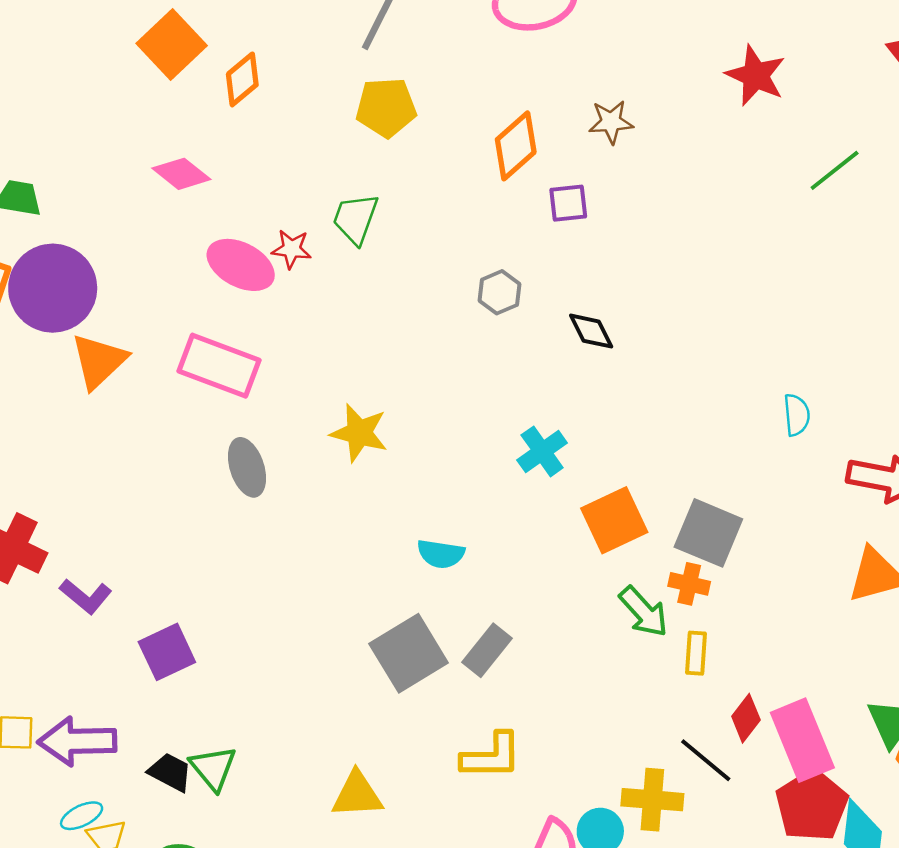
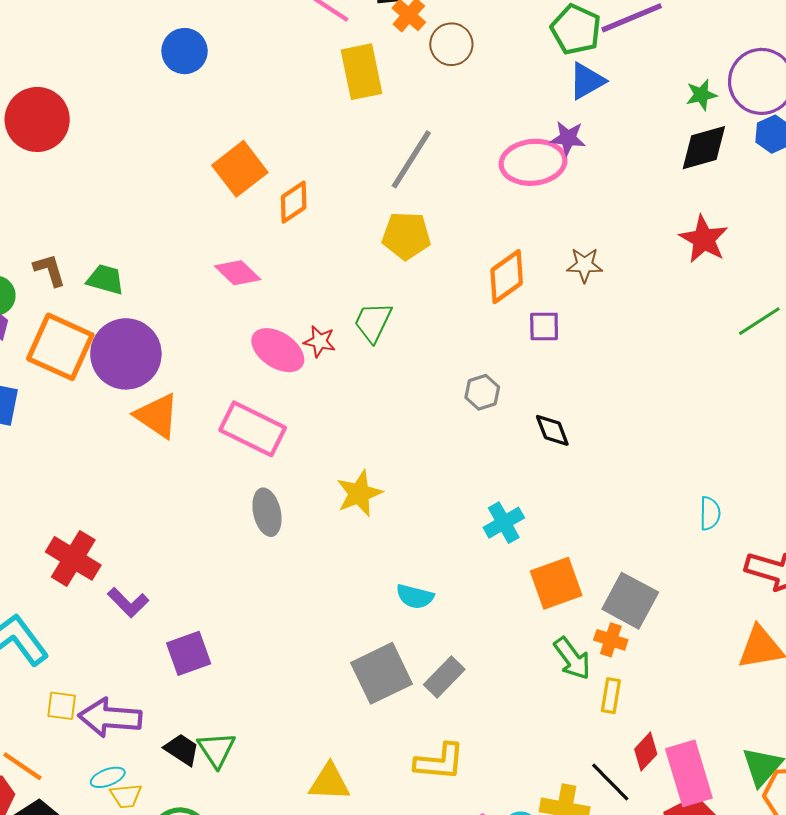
orange triangle: (99, 361) -> (157, 416), turned -48
yellow star: (359, 433) -> (359, 493), turned 30

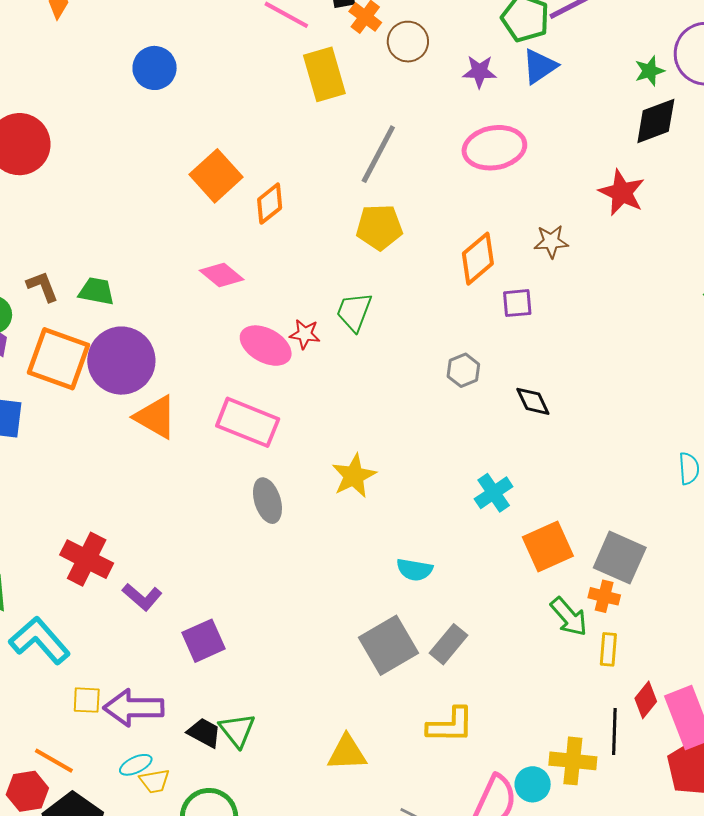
purple star: (568, 138) -> (479, 72), moved
red star: (704, 239) -> (622, 193), moved
black line: (610, 782) -> (614, 731), turned 51

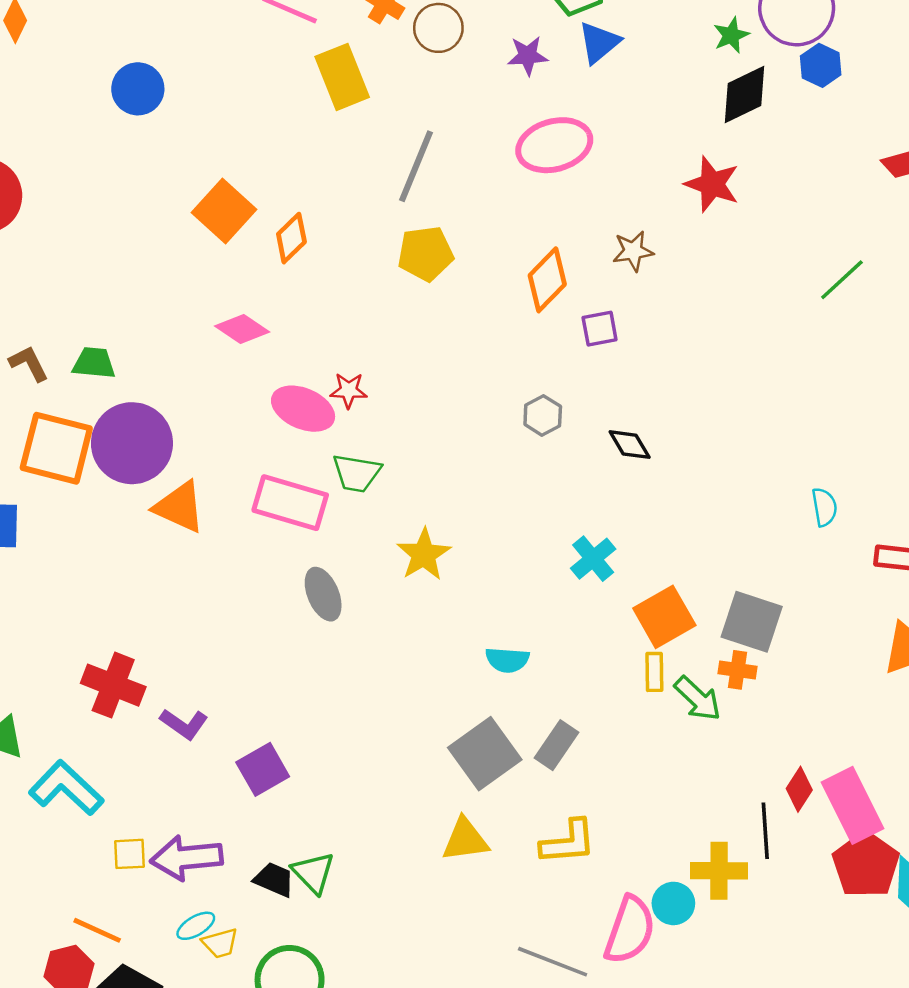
green trapezoid: (354, 312) -> (357, 473), moved, turned -96
yellow rectangle: (608, 649) -> (654, 672), moved
yellow triangle: (347, 753) -> (465, 840), moved

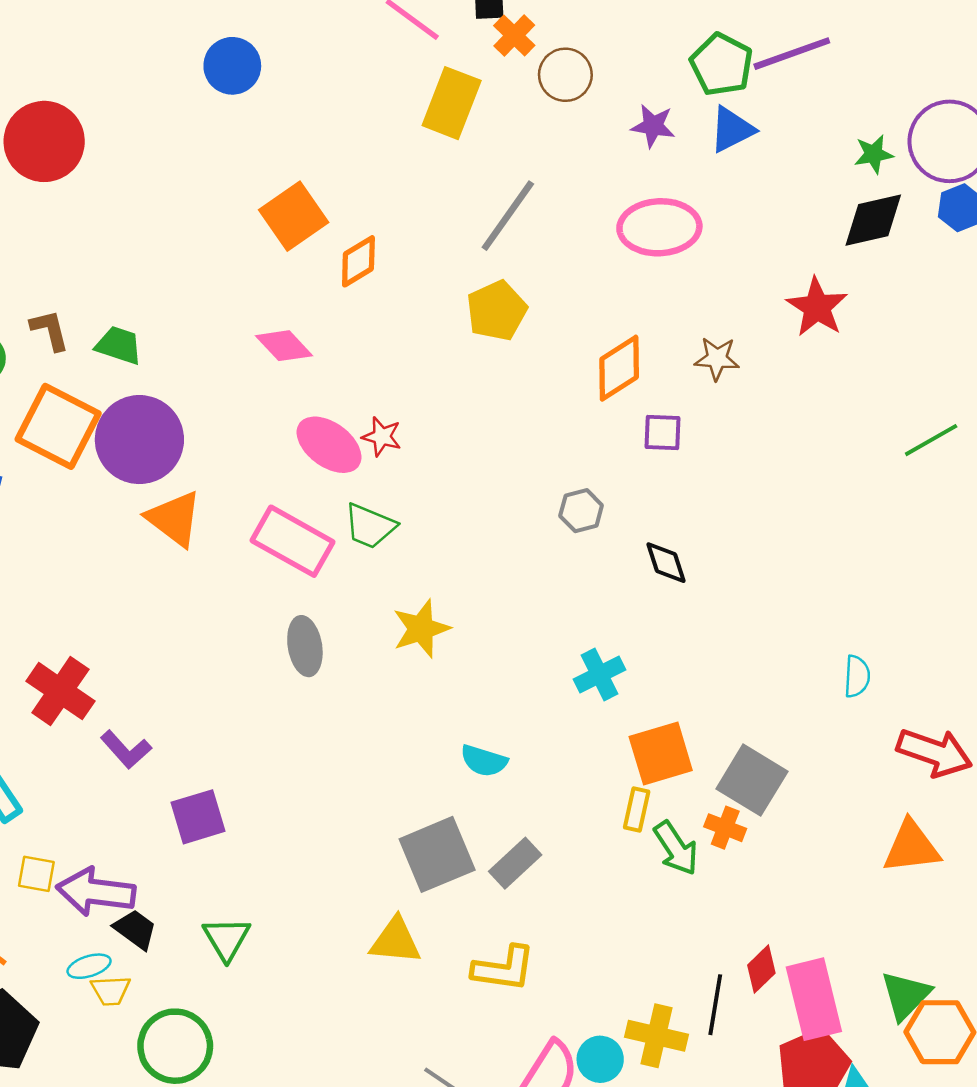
yellow rectangle: (342, 77) -> (452, 103), turned 30
yellow pentagon: (426, 254) -> (497, 311), turned -30
black trapezoid: (274, 880) -> (135, 929), moved

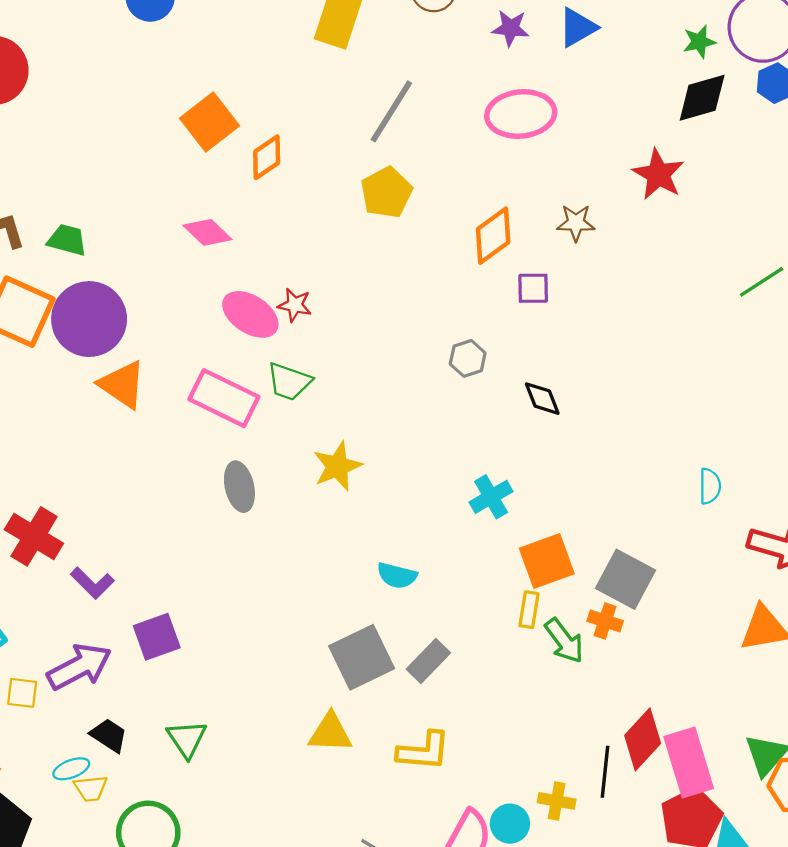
purple arrow: (96, 892) -> (79, 667), moved, turned 148
red diamond: (761, 969) -> (643, 739), size x1.5
yellow cross: (656, 1036) -> (557, 801), size x0.7

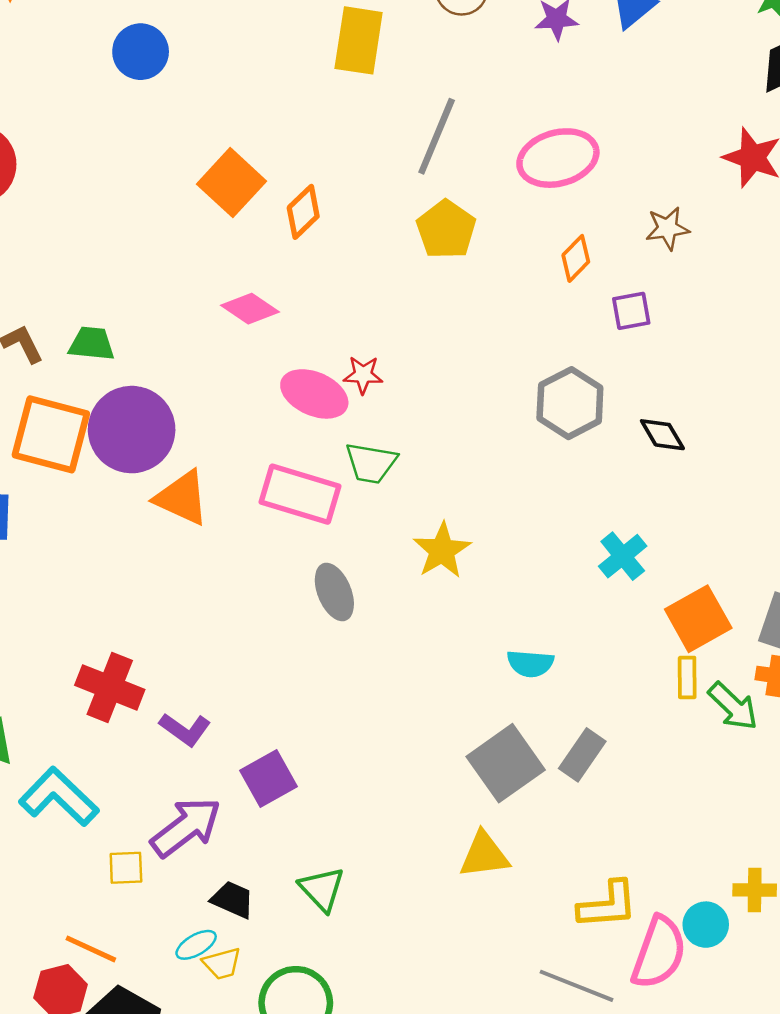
pink ellipse: (521, 114) -> (558, 158), moved
orange diamond: (493, 236) -> (576, 258), size x0.7
gray hexagon: (468, 358) -> (570, 403), size x1.6
yellow L-shape: (424, 751) -> (608, 905), moved

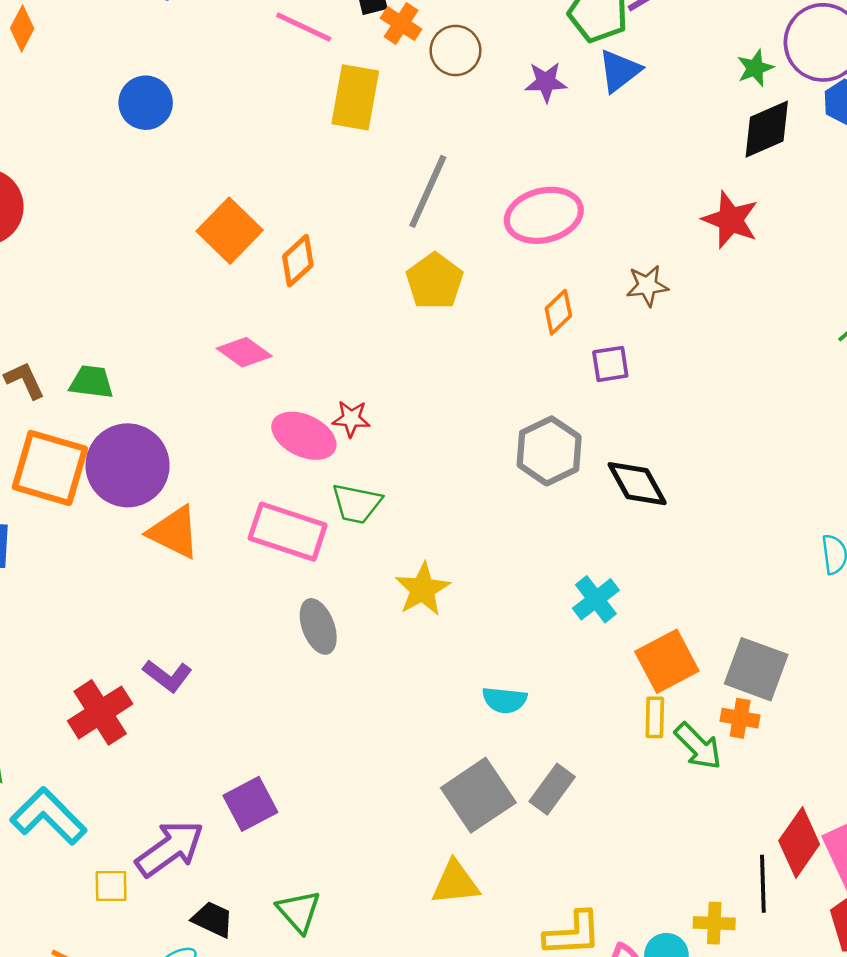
black diamond: (662, 435) -> (637, 484), size x1.4
red cross: (110, 687) -> (100, 712), turned 34
purple L-shape: (185, 729) -> (167, 676), moved

